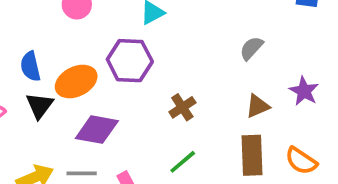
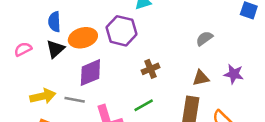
purple star: (304, 91) -> (234, 74), turned -30
purple diamond: (97, 130) -> (90, 73), turned -44

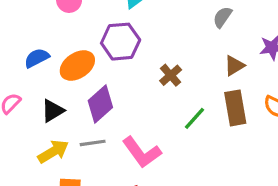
blue semicircle: (54, 22) -> (37, 58), turned 84
black triangle: (55, 49) -> (53, 111), moved, turned 30
green line: (144, 105) -> (195, 118), moved

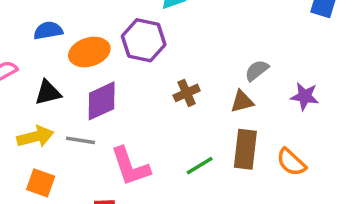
gray semicircle: (222, 17) -> (257, 70), moved
brown triangle: (234, 66) -> (242, 101), moved
green line: (195, 118) -> (200, 166), moved

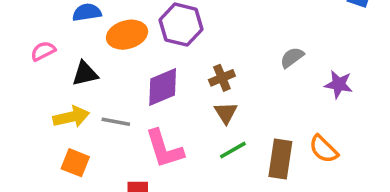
purple diamond: (102, 101) -> (163, 87), moved
brown triangle: (242, 101) -> (226, 113), moved, turned -50
brown rectangle: (245, 149) -> (280, 159), moved

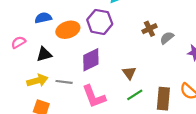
brown cross: (222, 78) -> (149, 29), moved

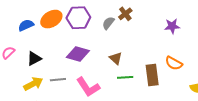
orange ellipse: (68, 30) -> (51, 19), moved
gray semicircle: (167, 38) -> (108, 23), moved
purple diamond: (91, 60) -> (78, 54), turned 55
green line: (135, 95) -> (125, 77), turned 42

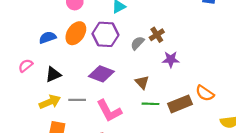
orange ellipse: (51, 19) -> (76, 33), turned -30
purple star: (172, 26) -> (171, 59), moved
brown rectangle: (152, 75) -> (180, 104), turned 70

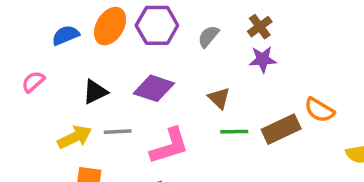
brown cross: (157, 35) -> (260, 27), moved
black triangle: (53, 74) -> (95, 92), moved
pink L-shape: (109, 111) -> (169, 146), turned -76

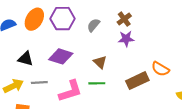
black triangle: (95, 92) -> (26, 59), turned 42
green line: (234, 132) -> (97, 83), moved

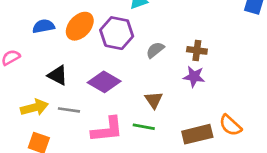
brown cross: (124, 19) -> (197, 50), turned 32

